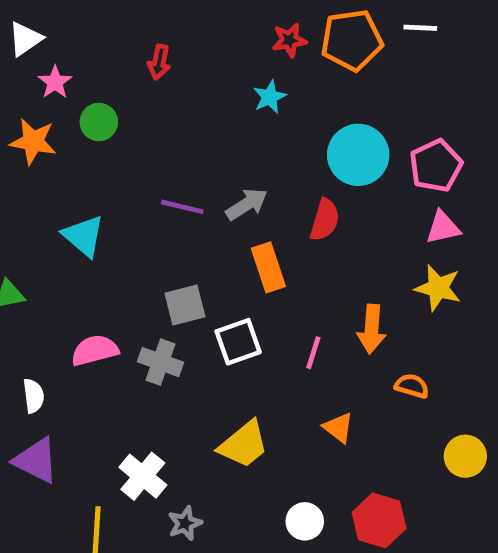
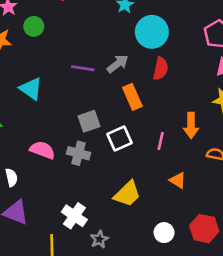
cyan circle: (358, 155) -> (152, 32), moved
pink semicircle: (95, 350) -> (42, 150), turned 40

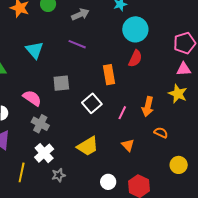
gray arrow: (118, 64) -> (80, 14), moved
gray square: (89, 121) -> (61, 83), moved
white square: (120, 139) -> (92, 103), turned -30
gray cross: (78, 153) -> (40, 124), moved

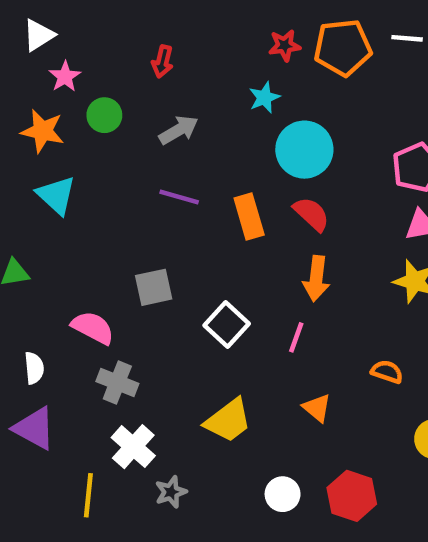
cyan triangle: (35, 50) -> (56, 195), moved
red semicircle: (135, 58) -> (311, 214), turned -66
orange rectangle: (109, 75) -> (249, 216), moved
orange arrow: (148, 107) -> (316, 279), moved

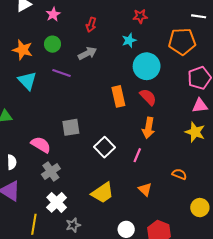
orange pentagon: (343, 48) -> (182, 41), moved
red arrow: (162, 61) -> (91, 25), moved
pink star: (65, 77) -> (53, 14), moved
purple line: (179, 197) -> (61, 73), moved
gray cross: (117, 382) -> (51, 171), turned 30

